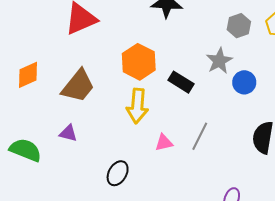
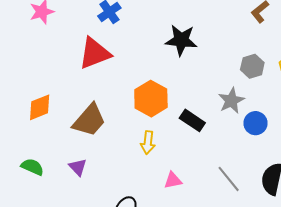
yellow arrow: (137, 106) -> (148, 143), size x0.7
purple triangle: (68, 133) -> (78, 167), turned 30
gray line: (200, 136) -> (229, 179), moved, turned -68
green semicircle: (25, 150) -> (32, 167), moved, size x0.7

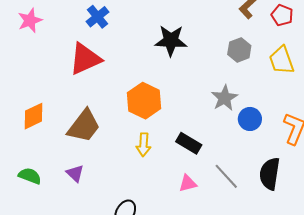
gray hexagon: (252, 66) -> (239, 50), moved
black rectangle: (192, 120) -> (189, 143), moved
pink triangle: (173, 180) -> (188, 183), moved

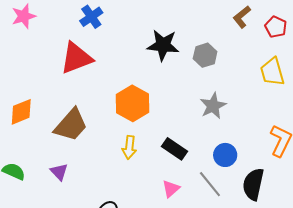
gray hexagon: (239, 50) -> (205, 55), moved
blue circle: (250, 119) -> (225, 155), moved
pink triangle: (188, 183) -> (171, 189), turned -30

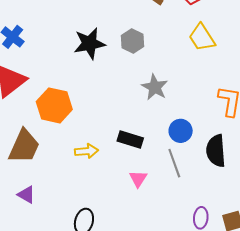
orange hexagon: (133, 103) -> (54, 105), moved
yellow arrow: (129, 147) -> (87, 151), turned -85
gray line: (210, 184) -> (174, 163), turned 36

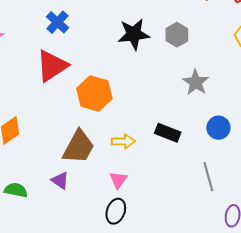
brown trapezoid: (24, 146) -> (79, 147), moved
gray line: (174, 163) -> (208, 177), moved
pink triangle: (138, 179) -> (118, 180), moved

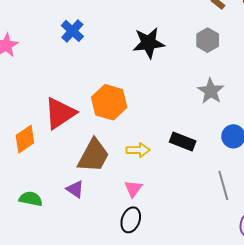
gray hexagon: (177, 35) -> (208, 40), moved
red triangle: (52, 66) -> (60, 113), moved

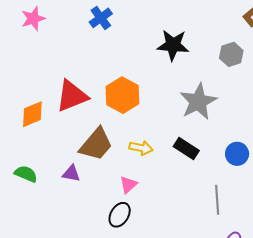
gray star: (211, 91) -> (198, 102), moved, size x1.4
purple triangle: (75, 189) -> (71, 173), turned -36

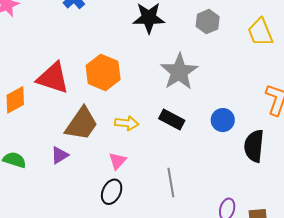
red triangle: (72, 96) -> (53, 78), turned 45
purple triangle: (71, 173) -> (60, 155), turned -36
gray line: (217, 200) -> (171, 183), moved

